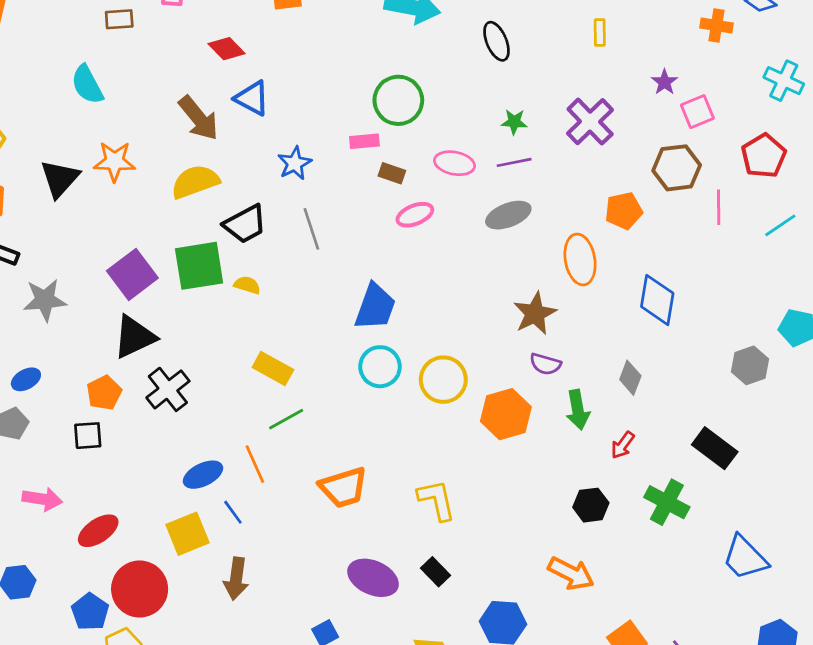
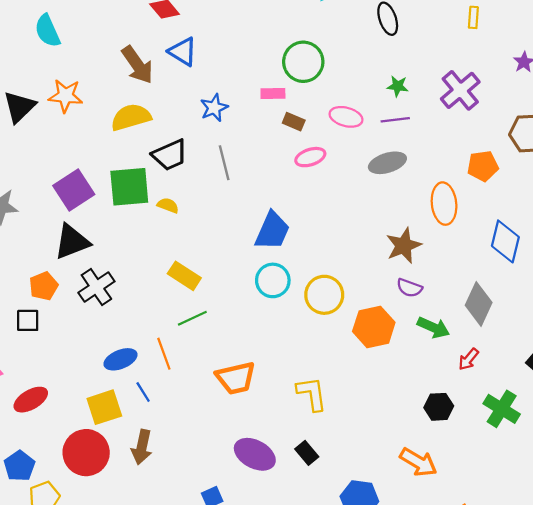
gray diamond: (630, 378) -> (479, 304), size x1.5
green arrow: (578, 410) -> (433, 327), turned -60
red circle: (140, 589) -> (86, 453), moved

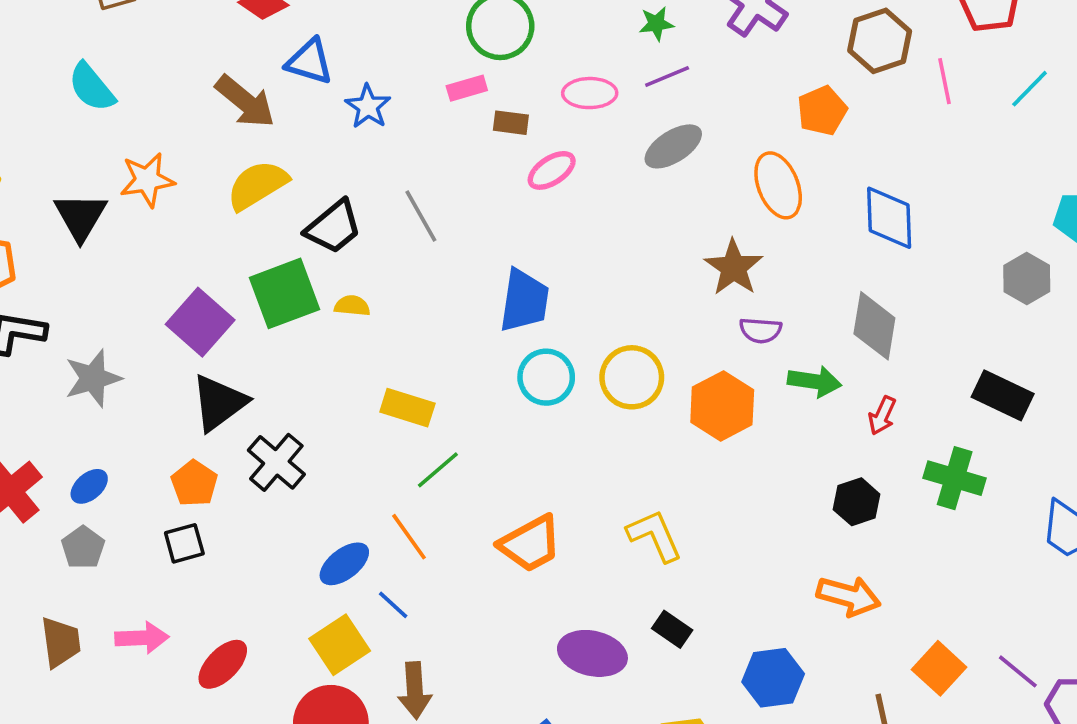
blue star: (214, 108) -> (368, 107), moved

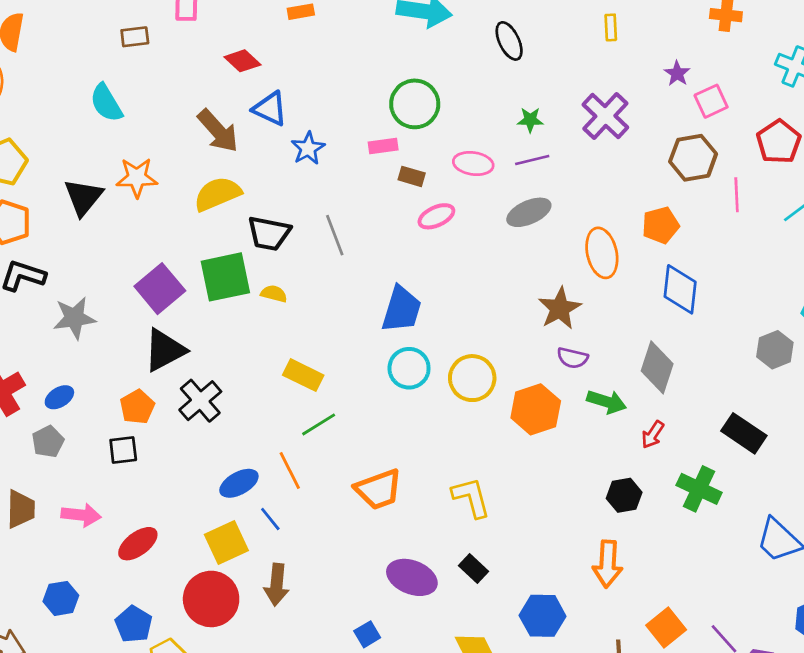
orange pentagon: (822, 111) -> (660, 225), moved
black trapezoid: (333, 227) -> (269, 233), turned 42
orange arrow: (849, 596) -> (608, 564), turned 69

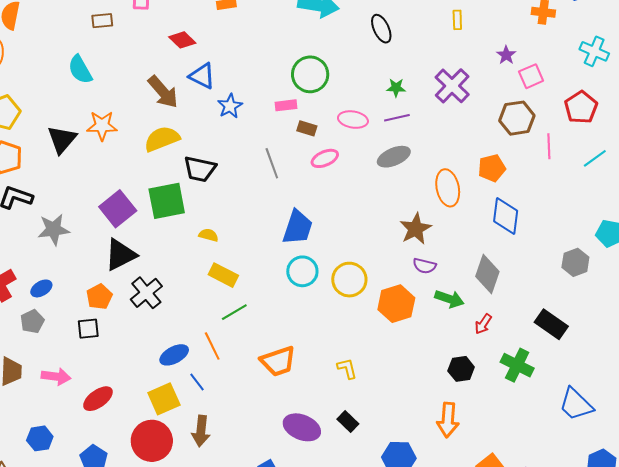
gray line: (335, 235) -> (272, 163), moved
yellow semicircle: (274, 294) -> (209, 235), moved
yellow L-shape: (471, 497) -> (347, 369), size x0.7

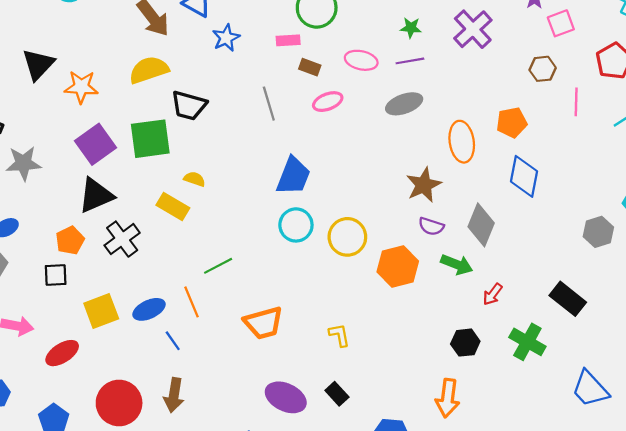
brown hexagon: (517, 118) -> (543, 69), size x0.7
orange star: (102, 126) -> (81, 87), moved
gray diamond: (487, 274) -> (481, 225), moved
yellow rectangle: (223, 275) -> (173, 207), moved
yellow square: (164, 399) -> (101, 311), moved

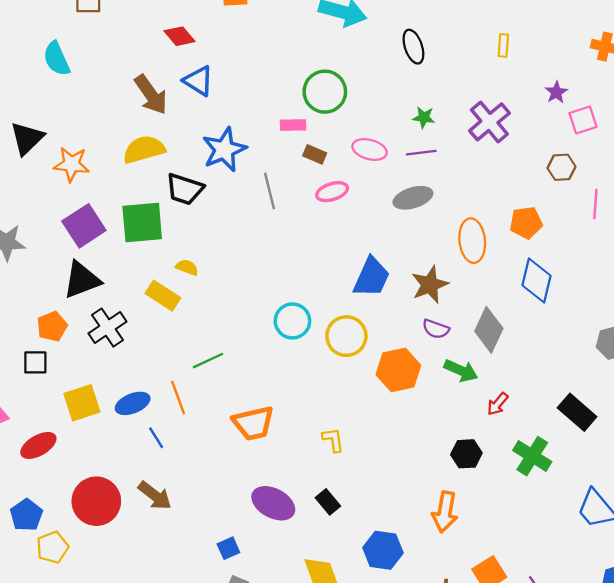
blue star: (226, 38) -> (224, 150), moved, size x1.5
blue trapezoid: (293, 176) -> (371, 277), moved
brown arrow: (174, 395) -> (155, 496), turned -64

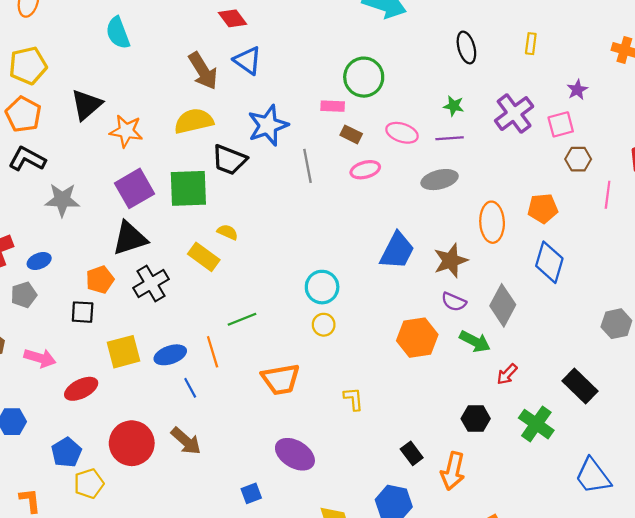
black ellipse: (413, 47) -> (466, 48), moved
pink square: (583, 120) -> (561, 124), moved
yellow circle: (346, 336) -> (324, 325), moved, size x0.6
black rectangle: (328, 502) -> (412, 453), moved

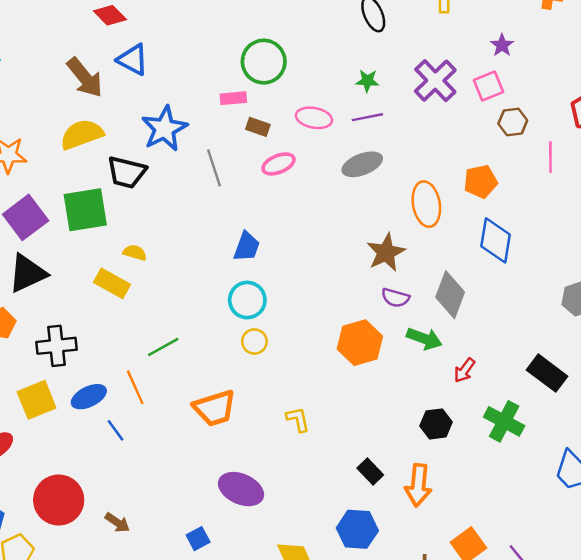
blue trapezoid: (397, 251) -> (247, 247), moved, size x0.7
black cross: (151, 284) -> (57, 346), moved, turned 32
brown arrow: (186, 441) -> (117, 523), moved, size x0.7

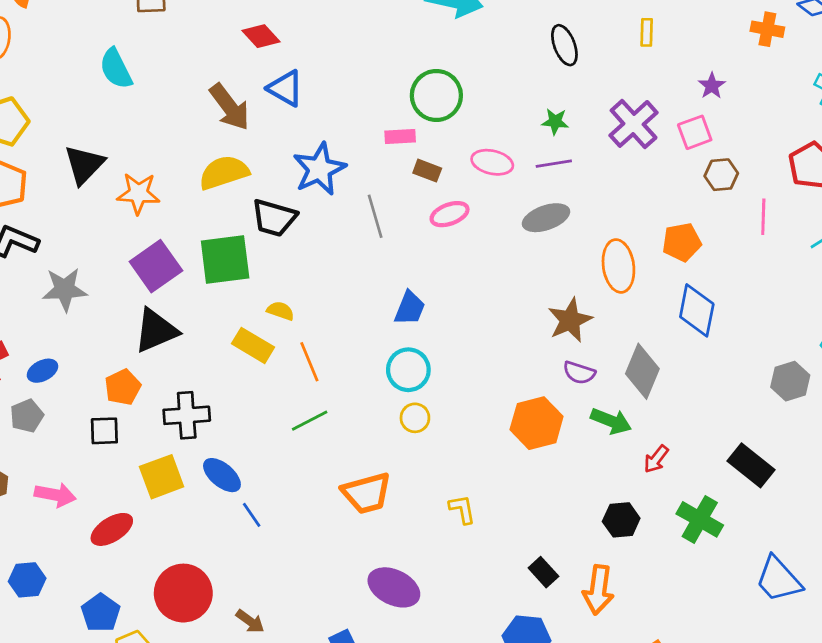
orange line: (135, 387) -> (309, 362), moved
blue ellipse: (89, 397) -> (222, 475), turned 64

